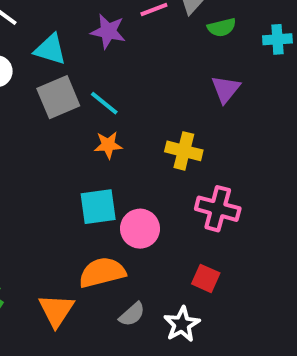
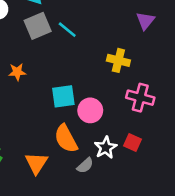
orange star: (108, 145) -> (17, 72), moved
orange semicircle: (102, 272) -> (66, 139), turned -104
white star: (182, 324) -> (106, 148), moved

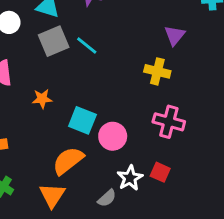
yellow cross: (118, 60) -> (157, 71), moved
orange star: (17, 72) -> (42, 99), moved
cyan square: (63, 96) -> (82, 120), turned 30
orange semicircle: (66, 139) -> (68, 161), moved, turned 80

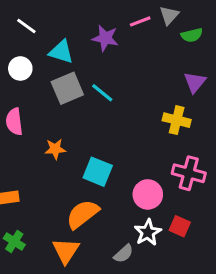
pink circle: (113, 136) -> (148, 194), moved

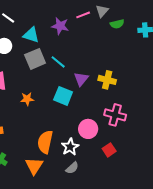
purple triangle: (195, 82) -> (81, 79), moved
cyan square: (98, 172) -> (63, 96), moved
orange semicircle: (83, 214) -> (45, 142), turned -40
red square: (180, 226) -> (109, 150), turned 32
white star: (148, 232) -> (70, 147), moved

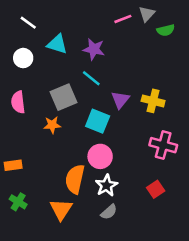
purple star: (60, 26) -> (94, 49), moved
gray square: (35, 59) -> (64, 97), moved
pink circle: (88, 129) -> (100, 156), moved

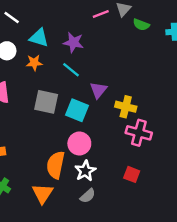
green semicircle: (166, 30) -> (141, 25), turned 35
gray square: (64, 97) -> (46, 102), moved, turned 35
yellow cross: (153, 101) -> (126, 107), moved
orange star: (52, 125) -> (34, 63), moved
red square: (156, 189) -> (132, 174), turned -35

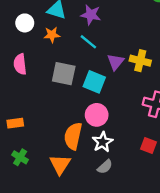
yellow cross: (126, 107) -> (140, 61), moved

